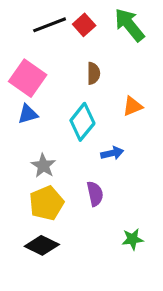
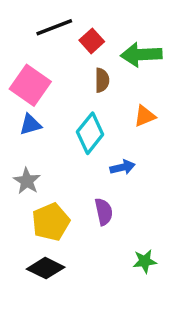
red square: (84, 25) -> (92, 41), moved
green arrow: (129, 25) -> (141, 55), moved, turned -54
gray star: (43, 166) -> (27, 181), moved

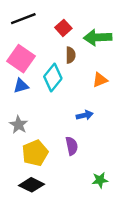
black line: (54, 27) -> (23, 19), moved
cyan diamond: (90, 133) -> (53, 78), moved

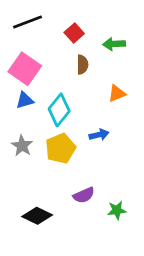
green arrow: (98, 37) -> (114, 44), size x0.7
cyan diamond: (53, 78) -> (59, 110), moved
purple semicircle: (72, 146) -> (84, 195), moved, turned 78
yellow pentagon: (35, 153) -> (60, 148), moved

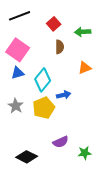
blue arrow: (99, 135) -> (64, 95), moved

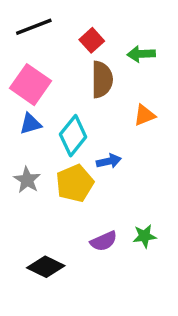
brown semicircle: (60, 47) -> (102, 79), size x1.5
green star: (85, 153) -> (145, 236), moved

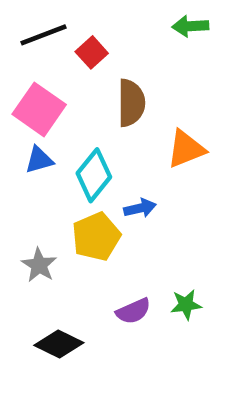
red square: (92, 40) -> (92, 52), moved
green arrow: (141, 54) -> (190, 26), moved
orange triangle: (145, 115) -> (186, 149), size x1.4
gray star: (27, 180) -> (39, 265), moved

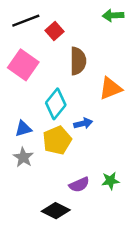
blue triangle: (39, 160) -> (23, 129), moved
black diamond: (59, 344) -> (56, 211), moved

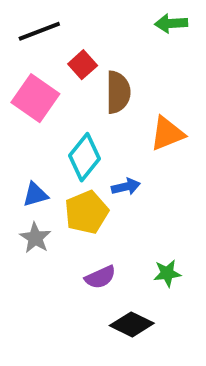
red square: (54, 31) -> (83, 65), moved
purple semicircle: (79, 185) -> (100, 277), moved
black diamond: (56, 211) -> (132, 324), moved

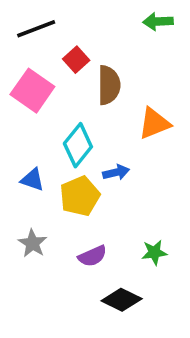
blue triangle: (35, 195) -> (32, 180), turned 35
gray star: (35, 238) -> (32, 243), moved

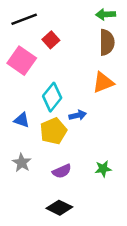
brown semicircle: (109, 85) -> (107, 42), moved
black diamond: (122, 300) -> (59, 208), moved

